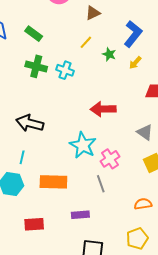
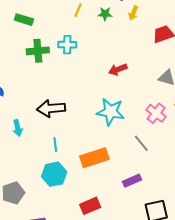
red arrow: (103, 109) -> (118, 69), size x0.7
pink cross: (110, 159) -> (156, 113), moved

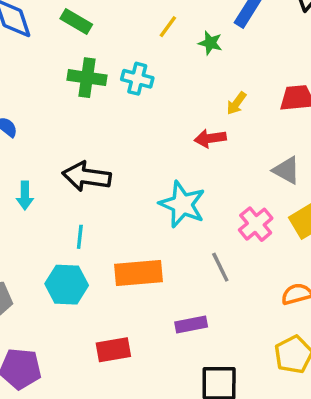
yellow arrow: (133, 13) -> (236, 103), moved

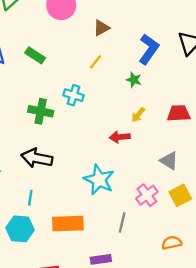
green star: (210, 43) -> (134, 80), moved
green cross: (87, 78) -> (41, 111), moved
gray line: (220, 267) -> (122, 222), turned 36

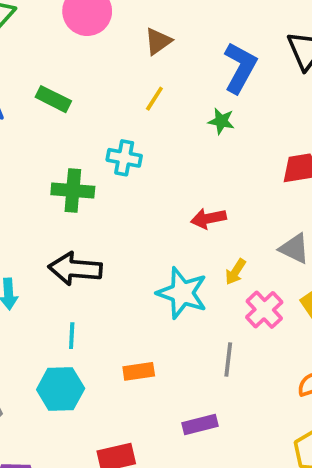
yellow arrow: (138, 115) -> (235, 272), moved
orange rectangle: (68, 224) -> (139, 371), size x0.6

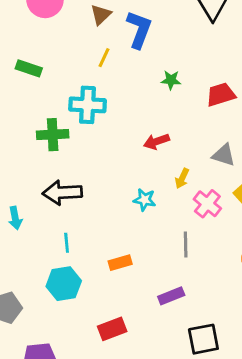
blue L-shape: (240, 68) -> (139, 29), moved
green star: (221, 121) -> (171, 80), moved
cyan cross: (124, 158) -> (88, 105), size x1.4
cyan star: (182, 293) -> (144, 200), size x0.6

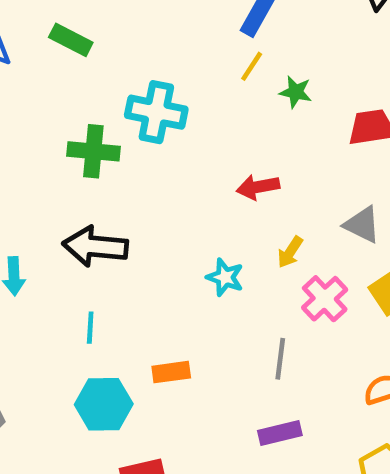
yellow line: (104, 58) -> (252, 66), moved
cyan hexagon: (64, 284) -> (104, 404), moved
purple rectangle: (171, 296) -> (280, 433), moved

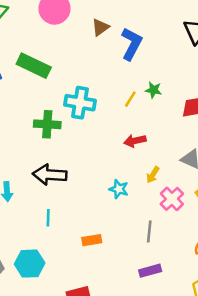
green rectangle: (71, 40) -> (34, 66), size x1.5
yellow line: (252, 66) -> (130, 99), moved
cyan hexagon: (104, 404) -> (30, 264), moved

